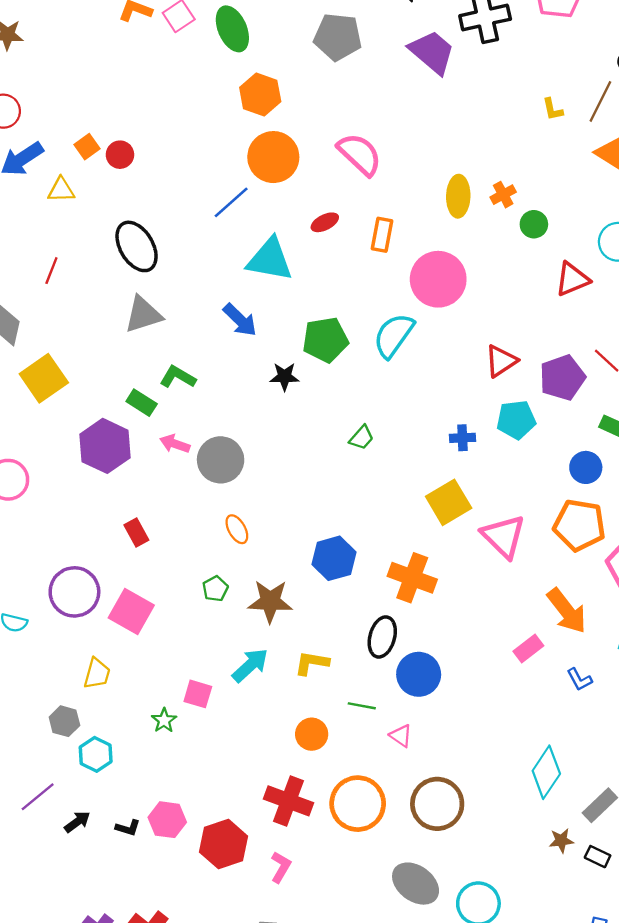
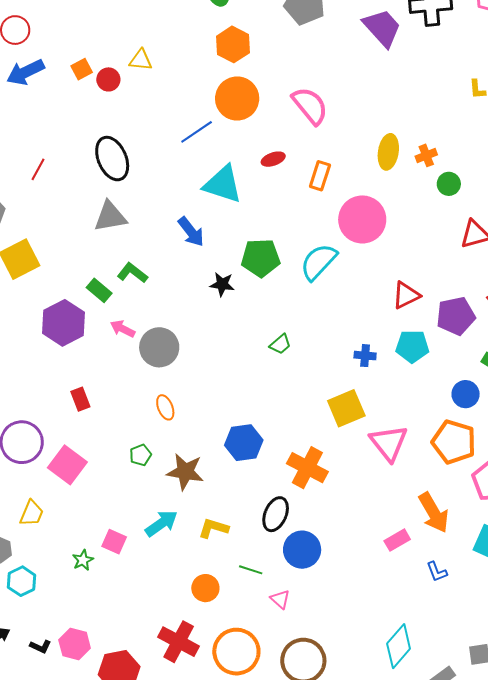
yellow triangle: (61, 190) -> (141, 60), moved

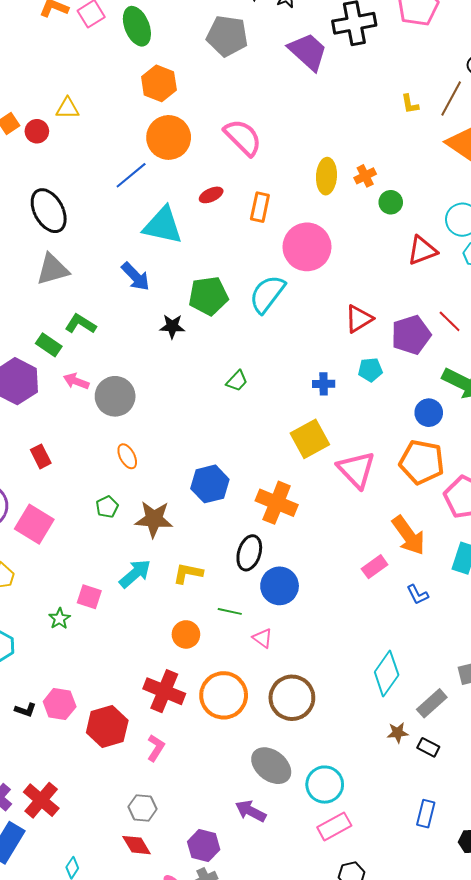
cyan pentagon: (412, 346) -> (370, 370), size x0.7

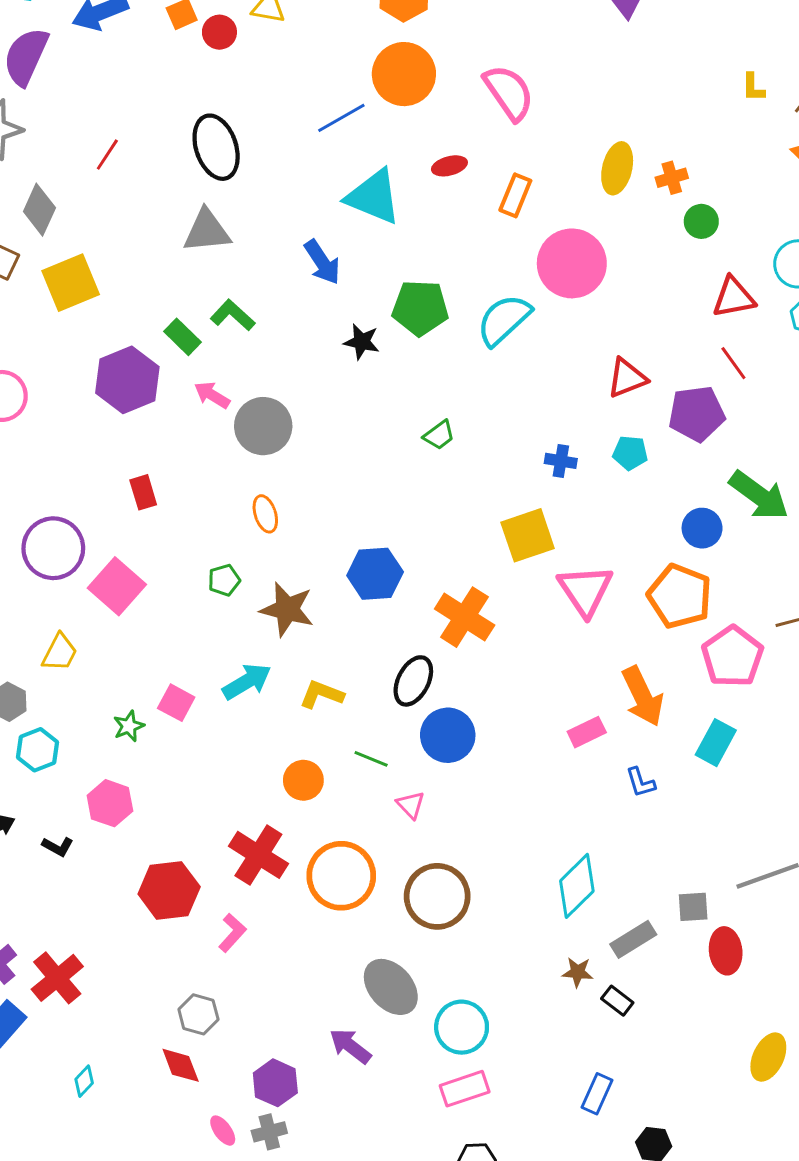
red line: (450, 321) -> (733, 363), moved
pink hexagon: (60, 704) -> (110, 803), moved

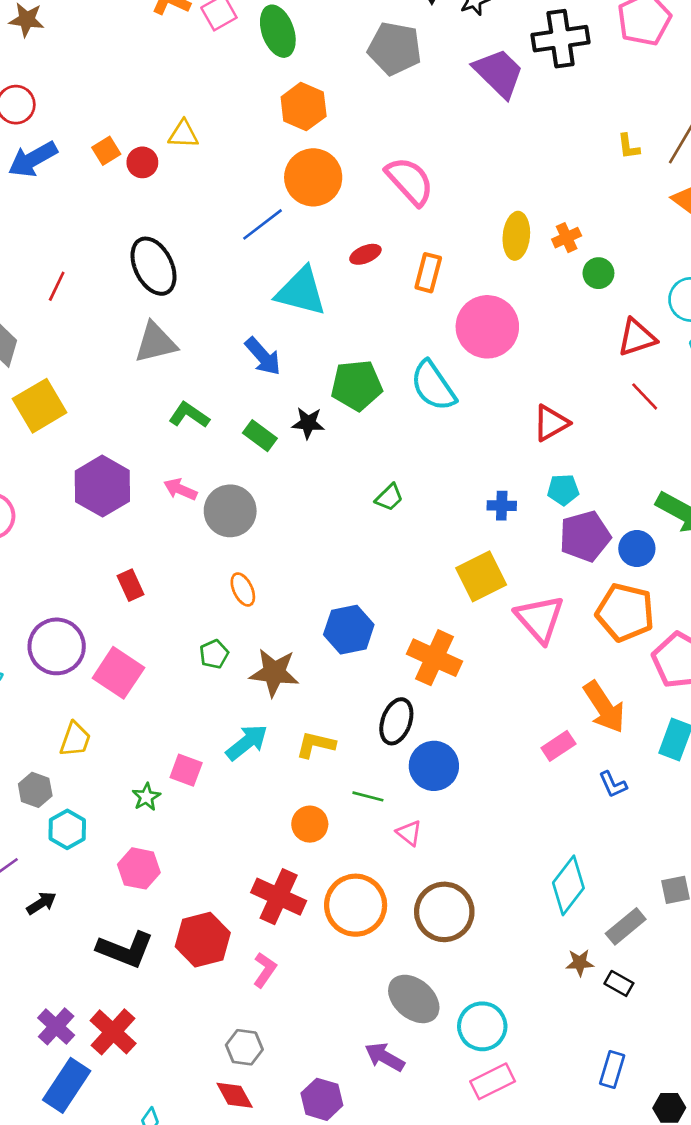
cyan semicircle: (504, 320) -> (433, 386), turned -74
green rectangle: (182, 337) -> (260, 436), moved
purple pentagon: (697, 414) -> (585, 536), moved
black L-shape: (58, 847) -> (125, 950), moved, size x2.0

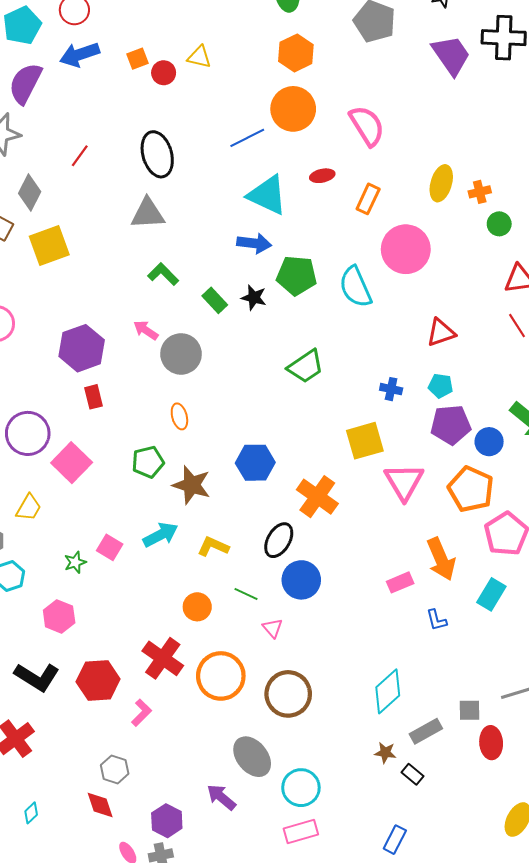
blue arrow: (263, 356) -> (254, 243), moved, turned -52
purple hexagon: (102, 486) -> (82, 348), moved
green trapezoid: (389, 497) -> (306, 366), size x1.6
green pentagon: (214, 654) -> (148, 462), size x1.4

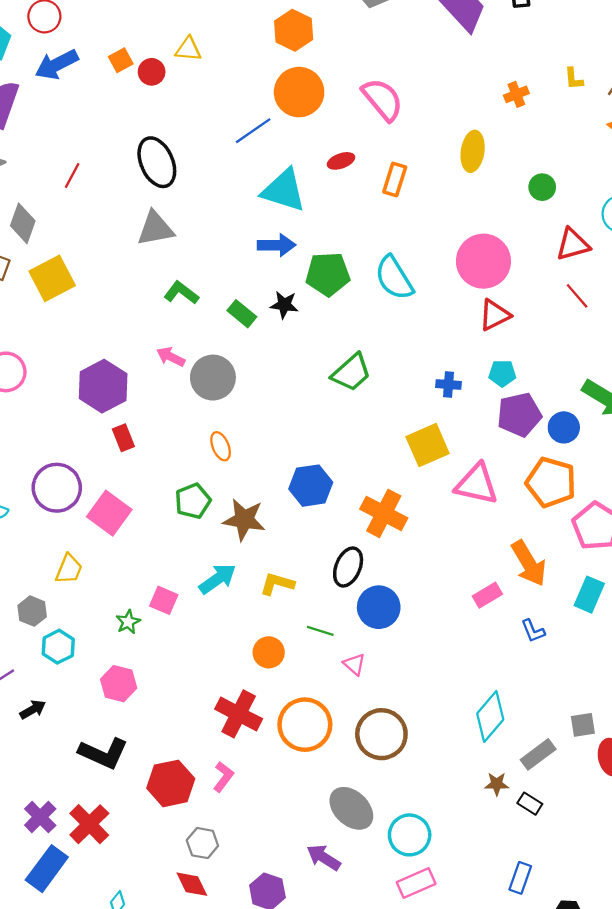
orange cross: (480, 192) -> (516, 94), moved
pink circle: (406, 249) -> (483, 261), moved
pink triangle: (404, 482) -> (477, 484), turned -39
red hexagon: (98, 680) -> (171, 783), moved

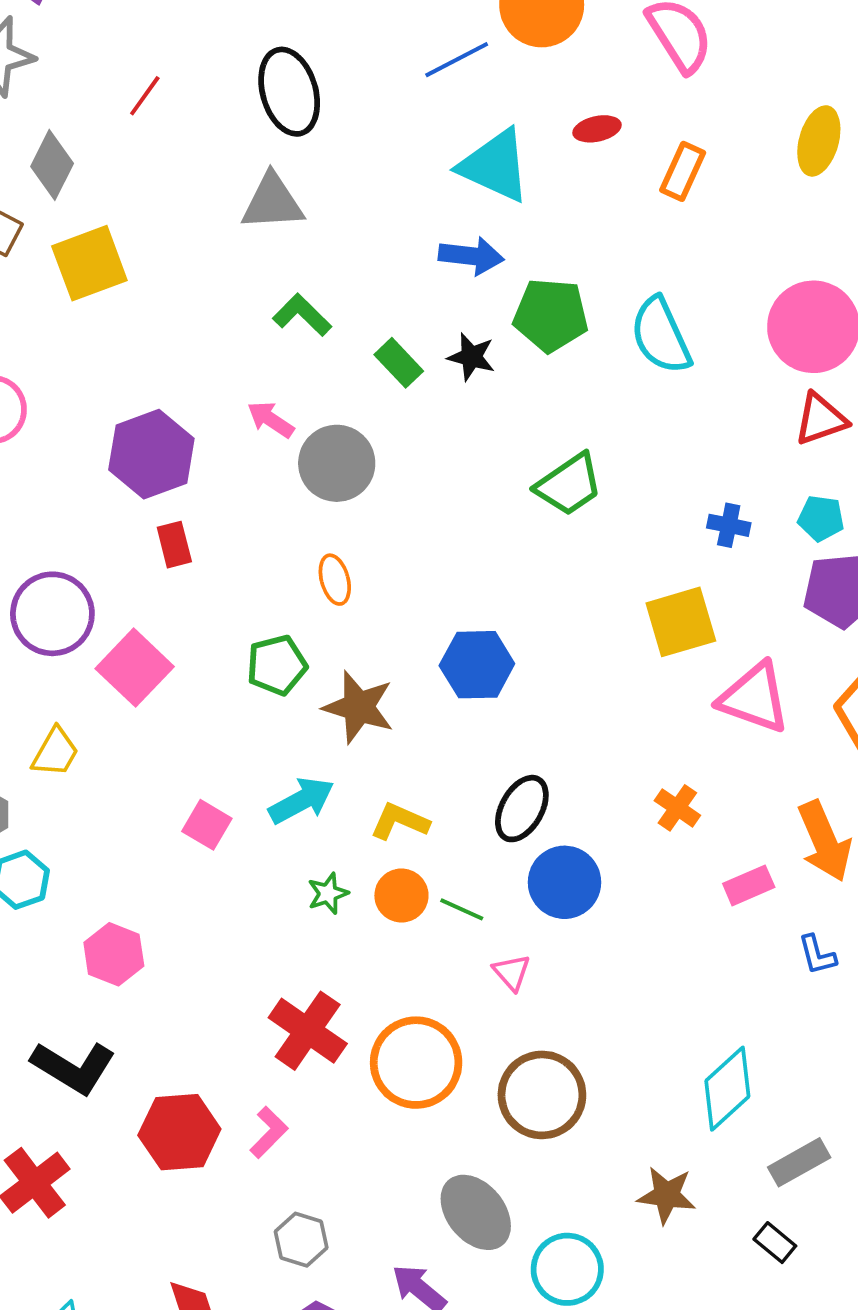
orange cross: (384, 513) -> (677, 808), moved, size x0.6
green star: (128, 622) -> (328, 893), moved
orange circle: (269, 652) -> (401, 895), moved
brown star: (497, 784) -> (667, 1195), moved, size x1.4
gray hexagon: (202, 843) -> (301, 1240), moved

